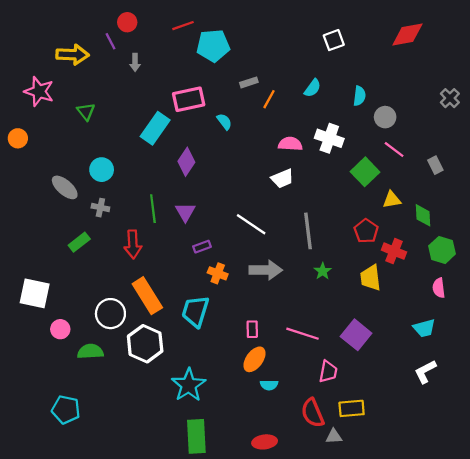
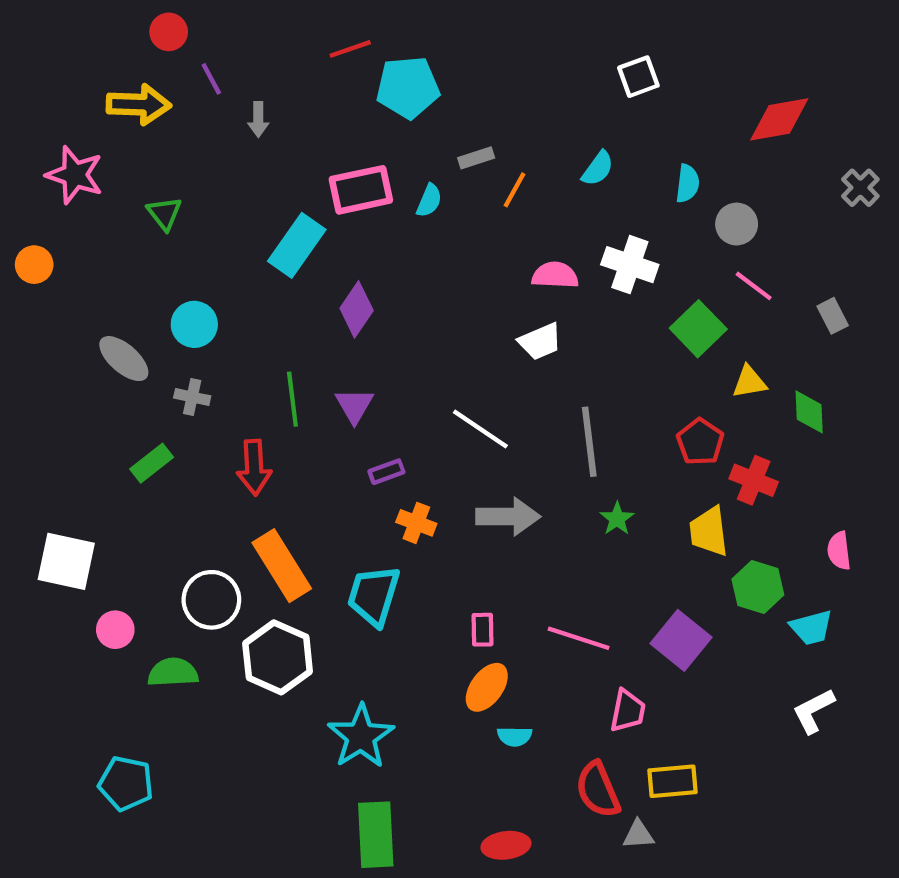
red circle: (127, 22) -> (169, 32), moved
red diamond: (407, 34) -> (779, 119), moved
cyan semicircle: (224, 122) -> (429, 201), moved, turned 60
green hexagon: (442, 250) -> (758, 587), moved

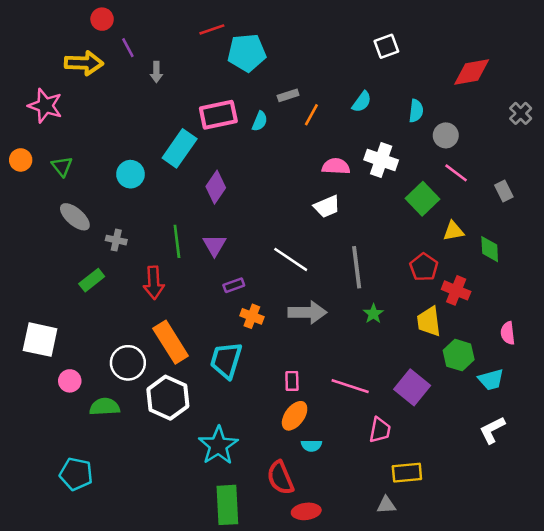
green triangle: (164, 213) -> (62, 166), moved
cyan circle: (194, 324) -> (130, 174), moved
red semicircle: (598, 790) -> (280, 478), moved

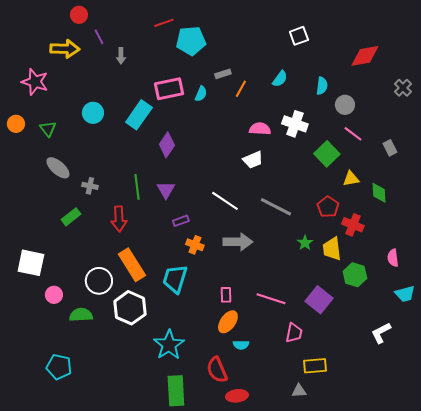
cyan circle: (130, 174) -> (93, 113), moved
gray line: (357, 267) -> (276, 207), turned -56
green star: (373, 314) -> (305, 243), moved
cyan trapezoid: (491, 380) -> (405, 294), moved

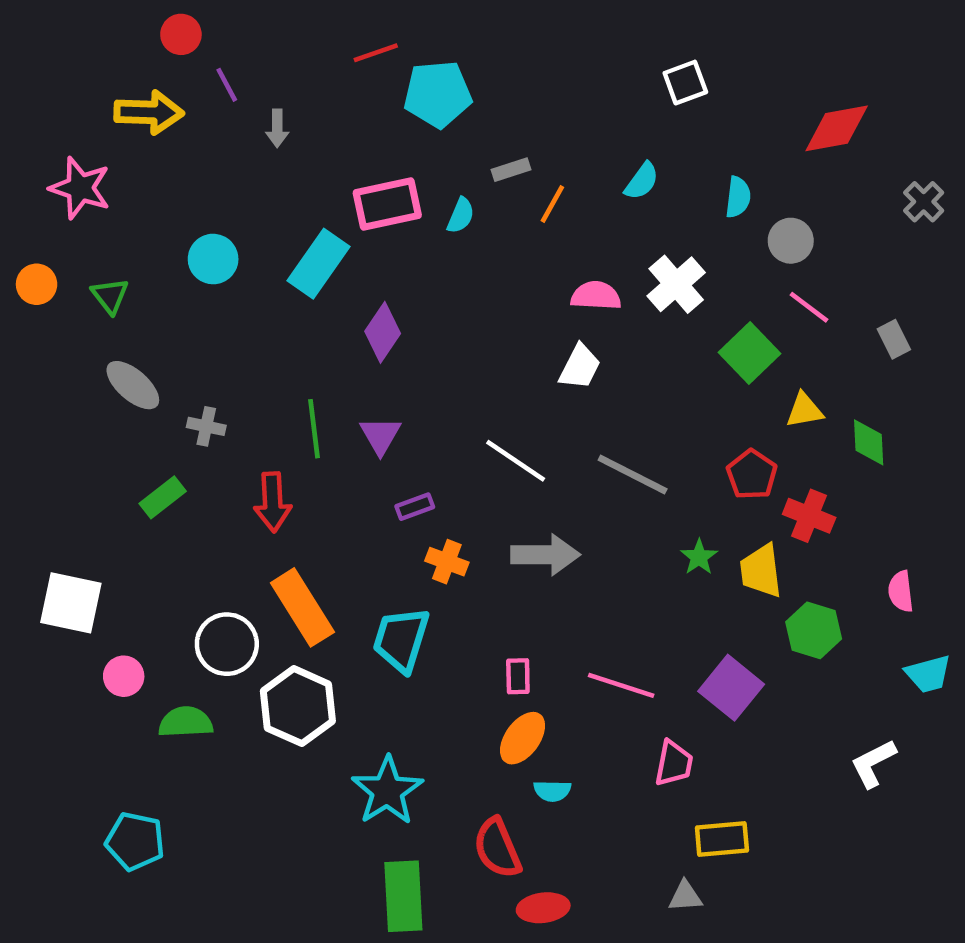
white cross: (295, 124) -> (676, 284), turned 30
white trapezoid: (253, 160) -> (580, 367), turned -40

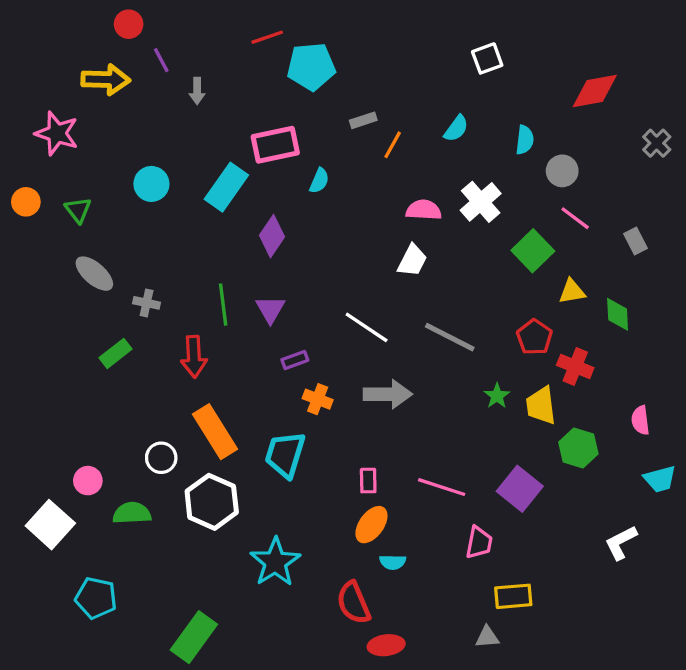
cyan semicircle: (461, 215) -> (319, 181), moved
white square: (71, 603) -> (50, 525), moved, turned 30
white circle: (227, 644) -> (161, 458), size x0.7
green rectangle: (403, 896) -> (194, 637), moved, turned 39

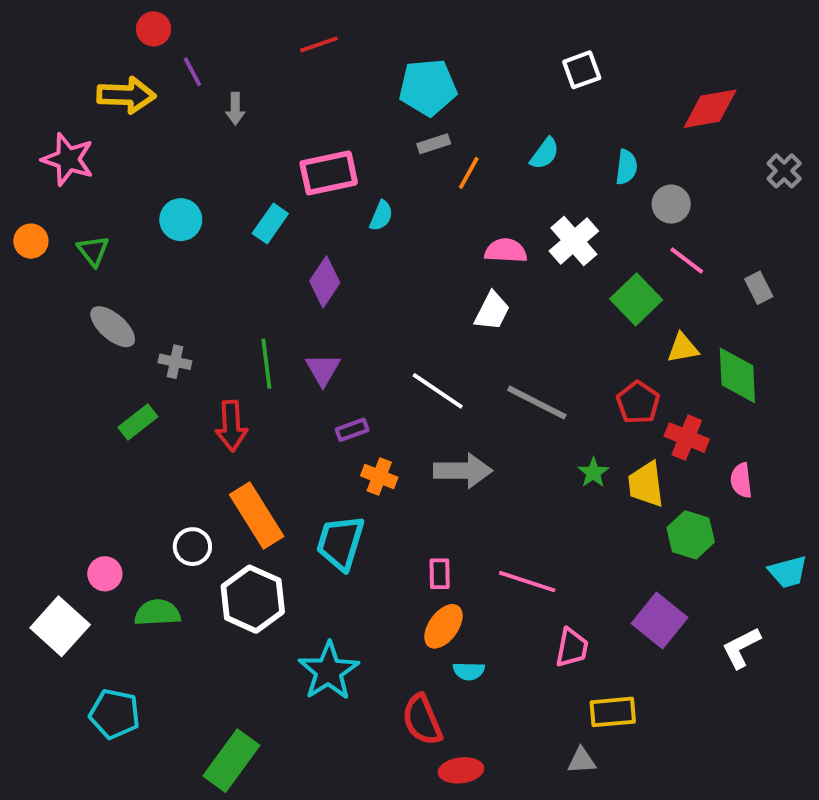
cyan pentagon: (311, 67) -> (428, 87), moved
cyan rectangle: (226, 187) -> (270, 224), size x0.7
green diamond: (618, 314) -> (737, 375), size x1.4
pink semicircle: (640, 420) -> (741, 480), moved
purple square: (520, 489) -> (659, 621), moved

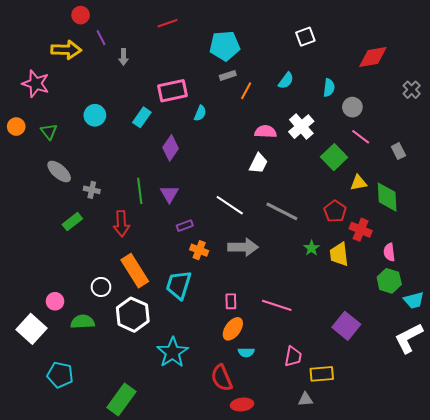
green hexagon: (691, 535) -> (389, 281), moved
pink trapezoid: (572, 648) -> (293, 356), moved
white L-shape: (741, 648) -> (409, 338), moved, size x1.4

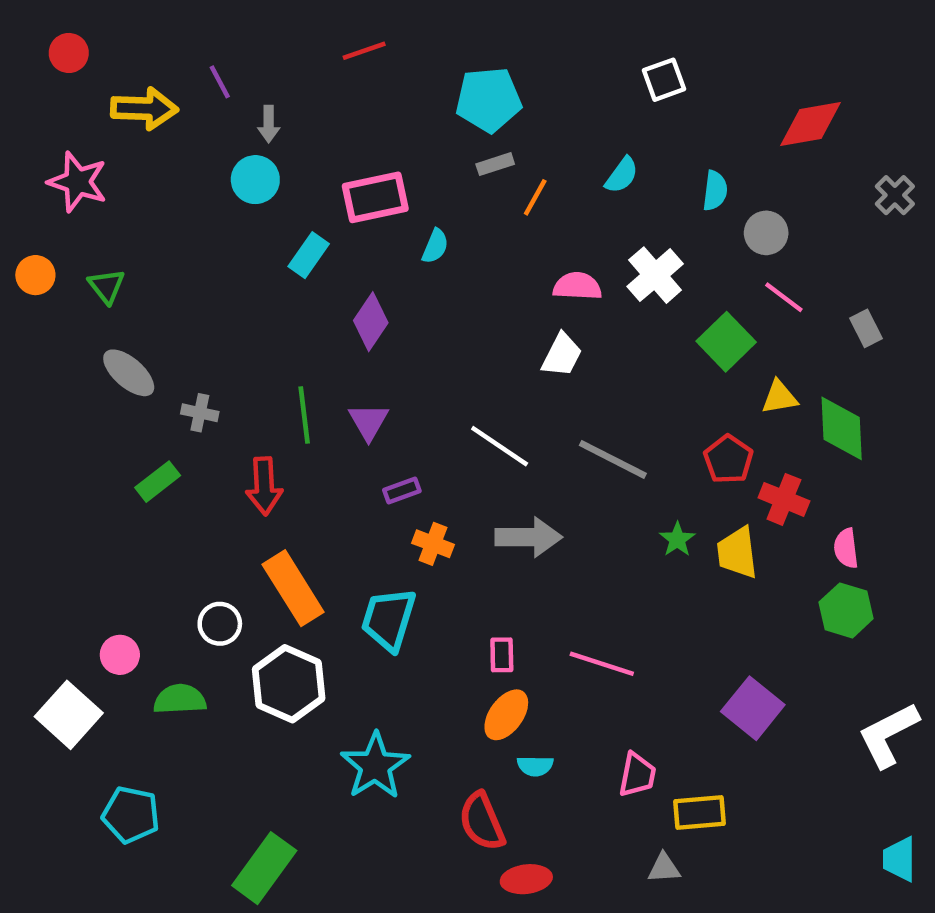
red circle: (81, 15) -> (69, 53), moved
cyan circle: (95, 115) -> (255, 180), moved
cyan trapezoid: (414, 300) -> (899, 859), moved, turned 105

